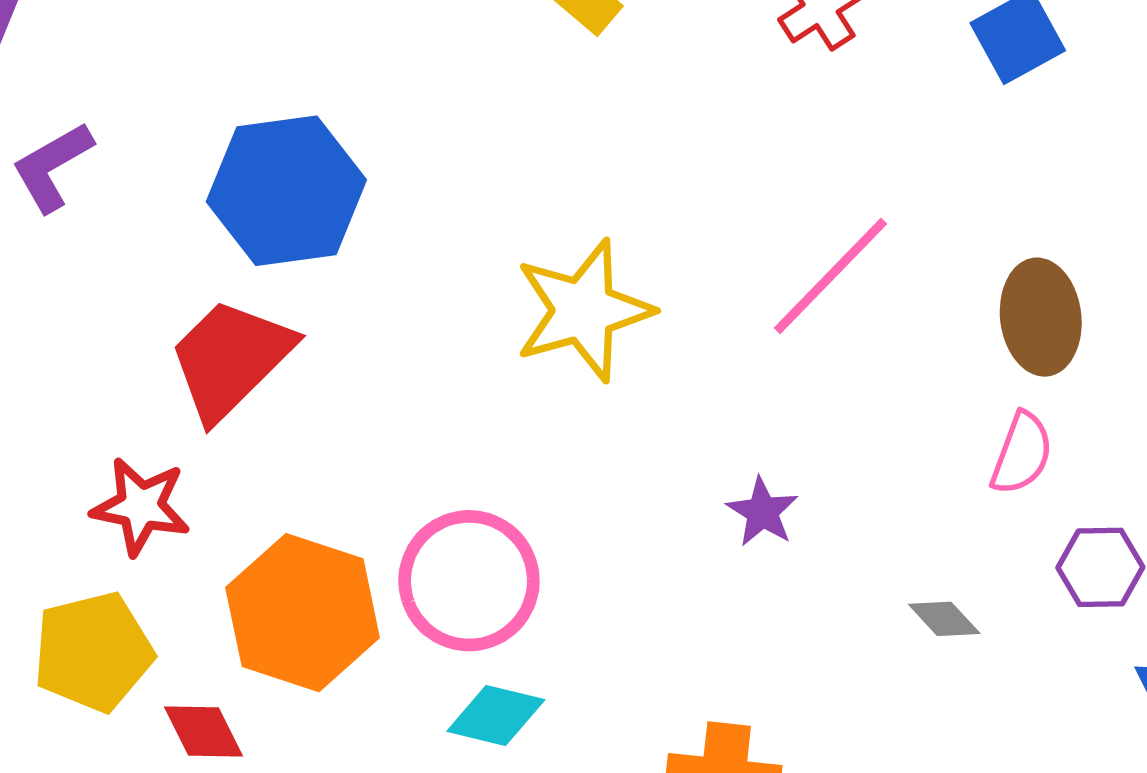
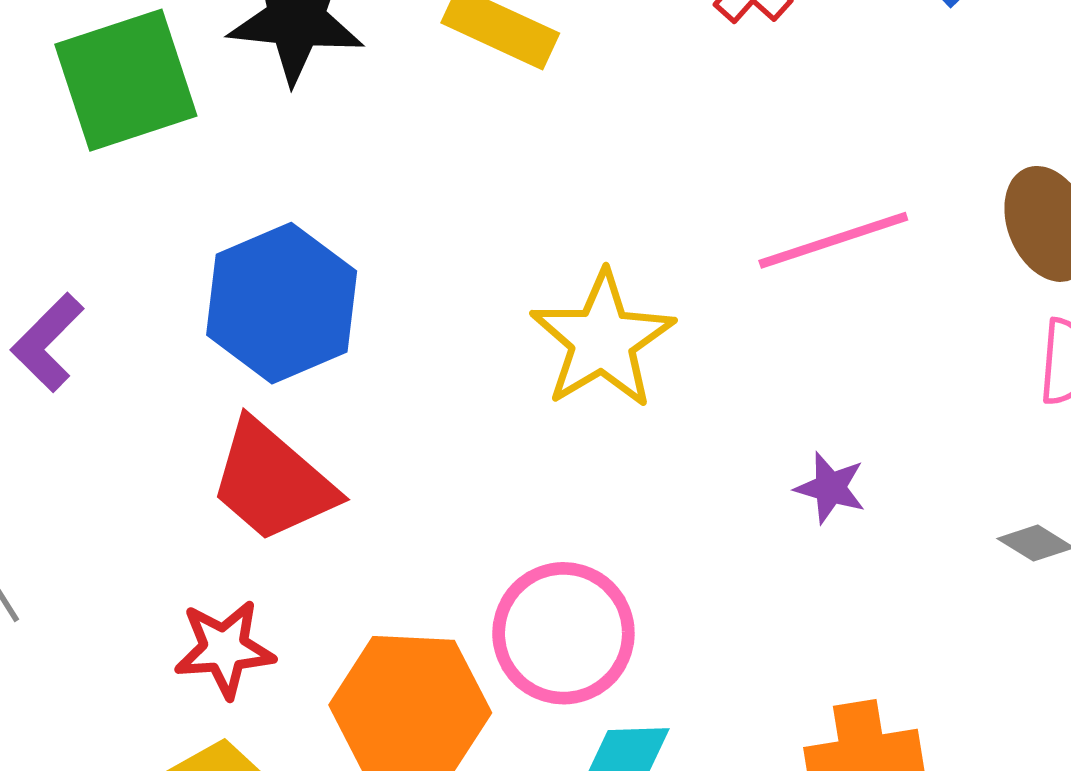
pink line: (831, 276) -> (833, 240), turned 43
red trapezoid: (231, 359) -> (272, 482), turned -79

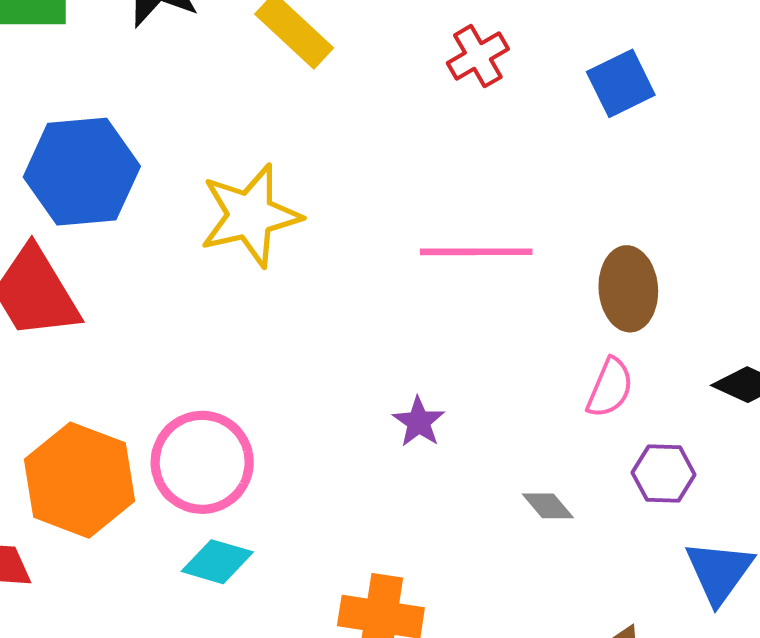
yellow star: (602, 340) -> (250, 215), moved

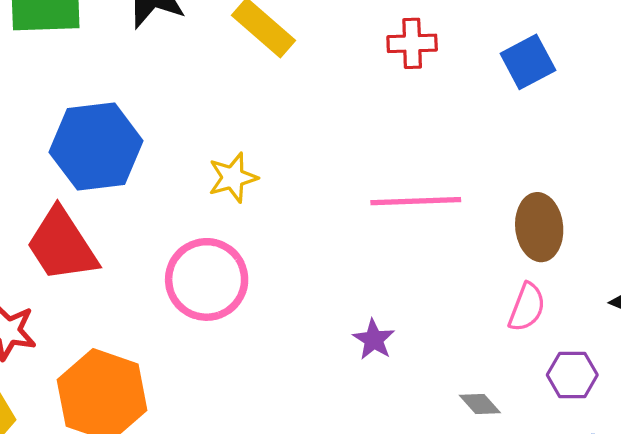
red cross: (478, 56) -> (412, 43), turned 30
yellow star: (250, 215) -> (233, 178), size x0.6
pink circle: (202, 462) -> (207, 279), moved

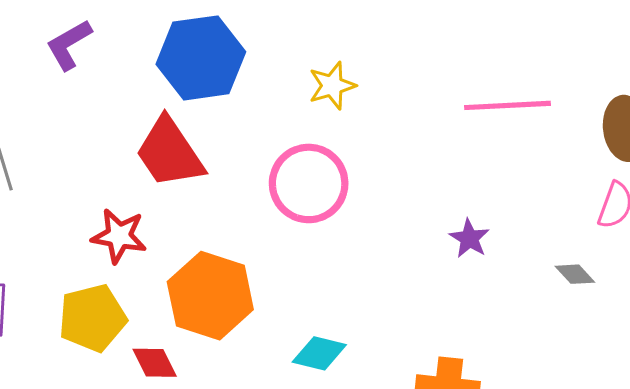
gray diamond: (480, 404) -> (575, 274), moved

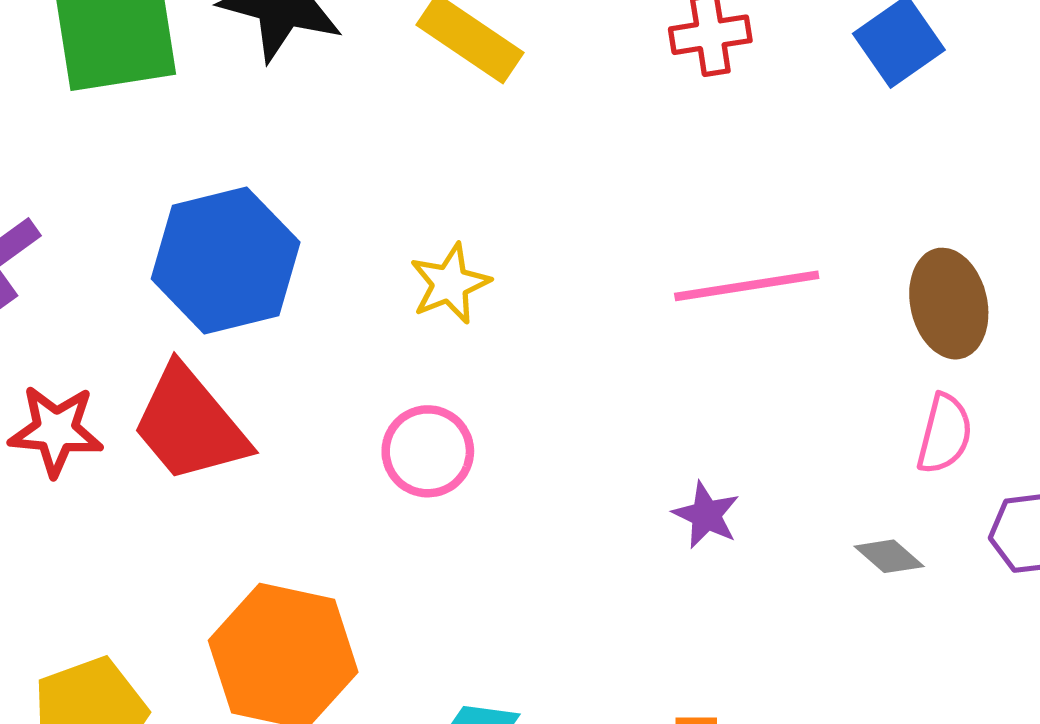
pink circle: (309, 183) -> (428, 451), size x0.7
red star: (119, 236) -> (56, 431), moved

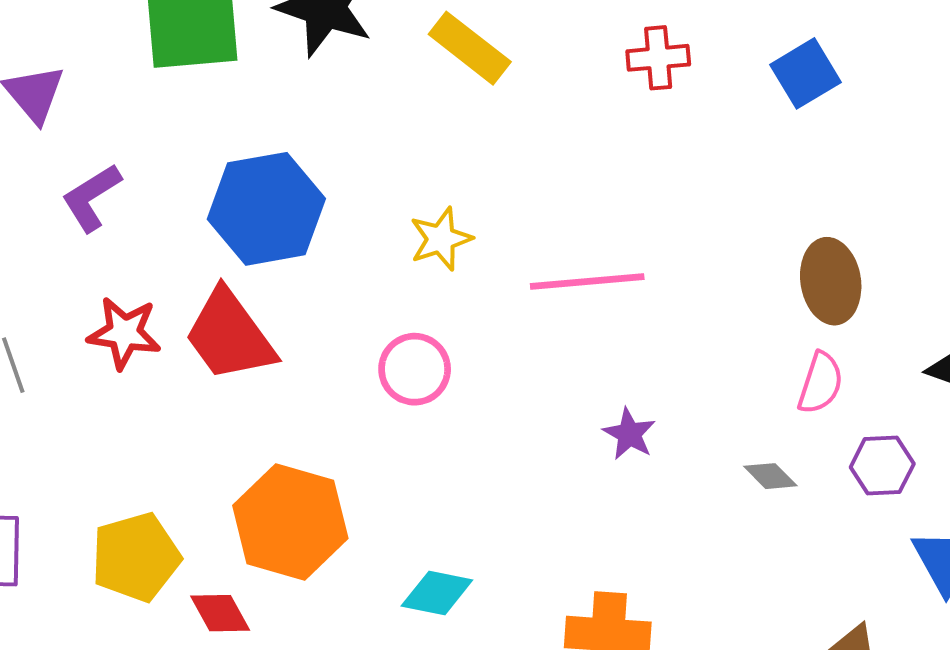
pink line: (747, 286) -> (587, 281), moved

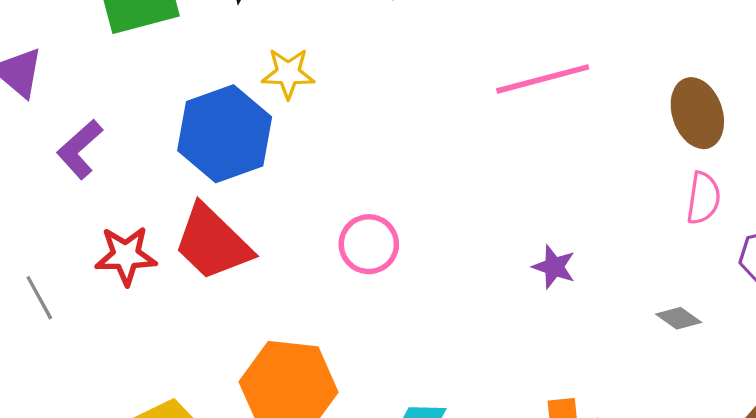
yellow star: (441, 239) -> (288, 73), moved, turned 30
pink line: (587, 281) -> (543, 79), moved
gray diamond: (770, 476) -> (679, 318), moved

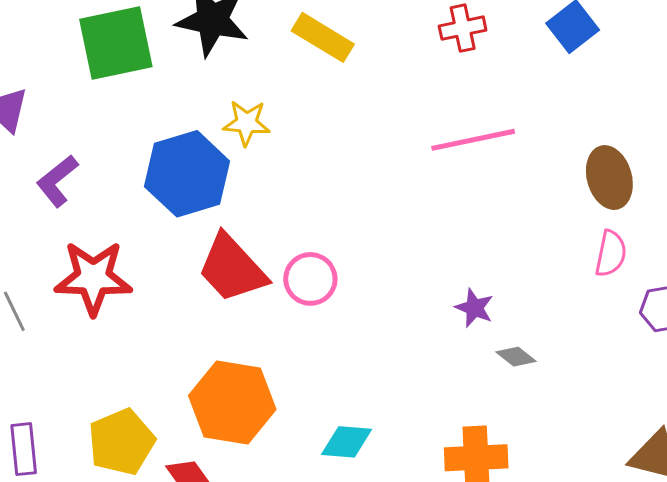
red trapezoid: (212, 243) -> (232, 268), moved
red star: (126, 256) -> (93, 278), size x1.4
gray diamond: (679, 318) -> (516, 357), moved

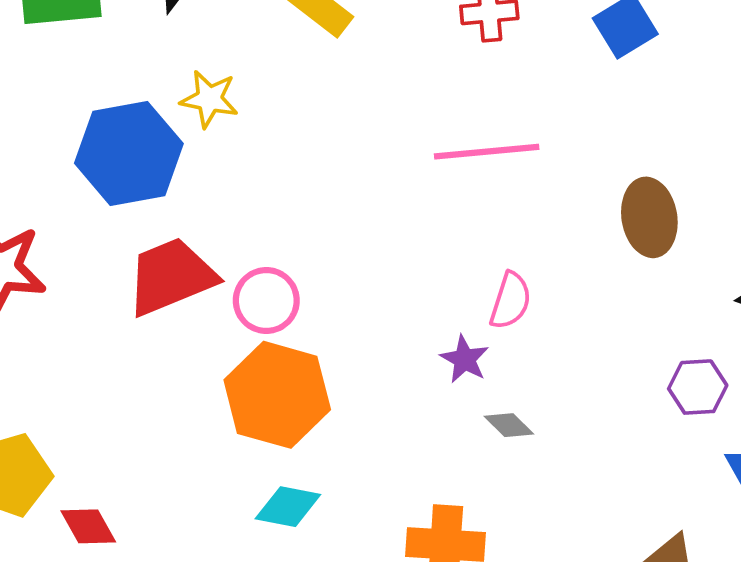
pink semicircle: (611, 254) -> (510, 301), moved
red trapezoid: (232, 268) -> (171, 276), turned 104
orange hexagon: (232, 402) -> (277, 395), moved

